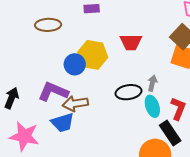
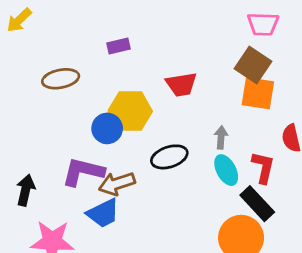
black ellipse: (128, 92) -> (169, 157), moved

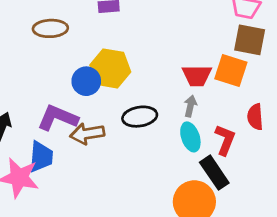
brown square: (253, 65) -> (250, 40), moved, turned -32
red trapezoid: (181, 84) -> (197, 76), moved
blue trapezoid: (103, 213) -> (41, 157), moved, turned -68

